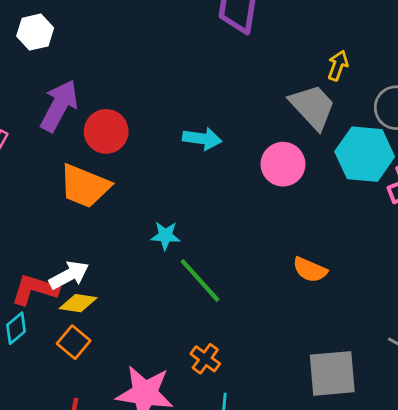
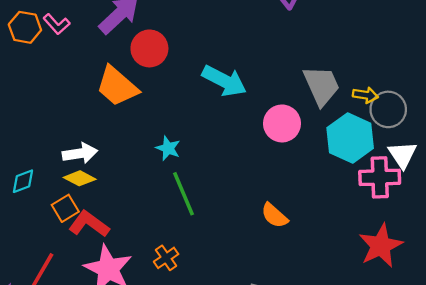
yellow arrow: (338, 65) -> (365, 95), moved, turned 60
cyan arrow: (202, 139) -> (224, 81), size x1.4
red L-shape: (35, 290) -> (89, 224), moved

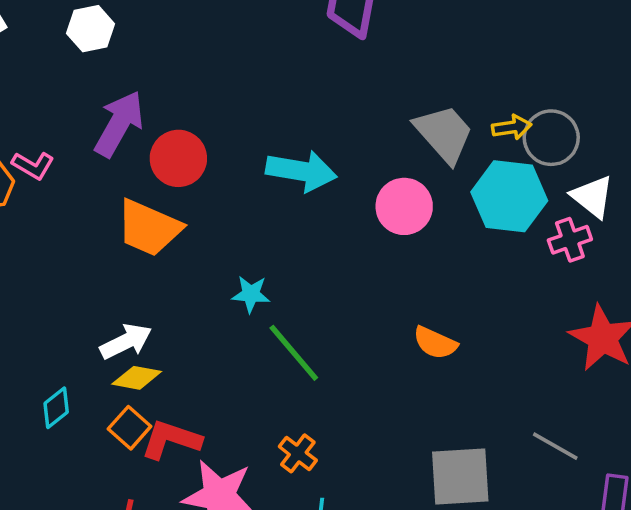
pink cross: (380, 177) -> (570, 240), size x0.7

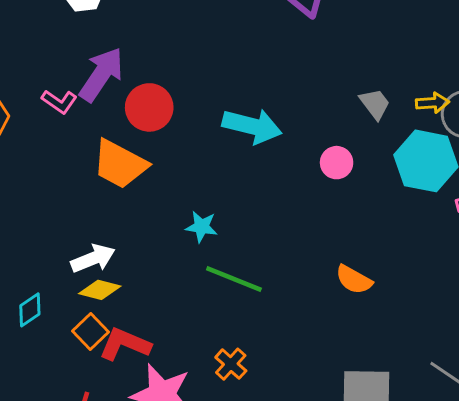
gray trapezoid: (444, 134) -> (375, 104), size x0.6
pink L-shape: (33, 165) -> (59, 102), moved
pink circle: (404, 206) -> (337, 163), size x0.7
green line: (294, 353) -> (234, 279), turned -32

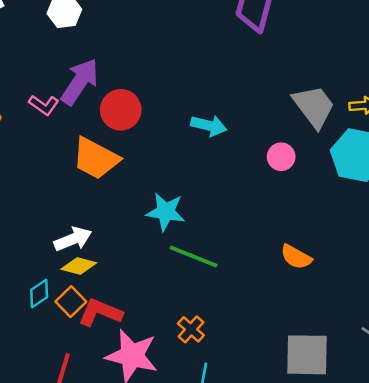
gray trapezoid: (375, 104) -> (314, 106), size x1.6
cyan arrow: (252, 126) -> (209, 126), size x0.7
cyan star: (202, 227) -> (166, 212), size x1.4
cyan diamond: (30, 310) -> (39, 294), moved

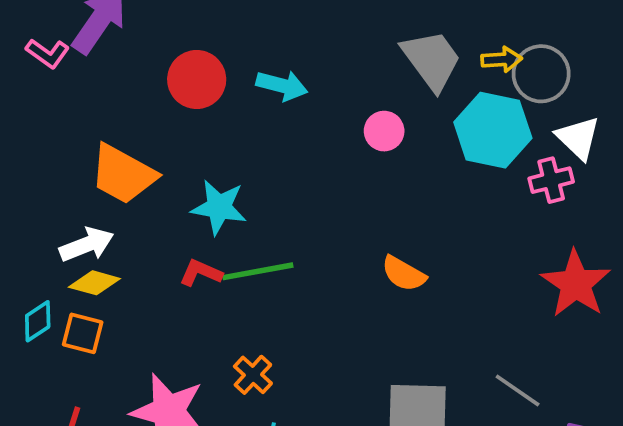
red circle: (121, 110) -> (197, 79), moved
orange trapezoid: (96, 158) -> (123, 174), moved
green line: (194, 256) -> (258, 271), turned -33
orange square: (71, 302) -> (83, 333), turned -32
red L-shape: (100, 312) -> (201, 273), moved, size x0.7

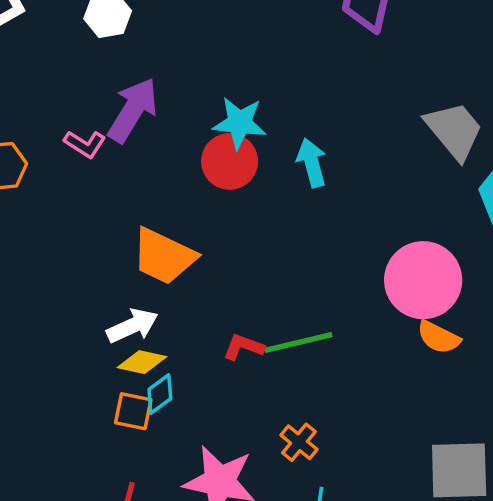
cyan arrow: (282, 85) -> (312, 163), turned -117
pink circle: (384, 131) -> (423, 280), moved, size x2.0
cyan star: (219, 207) -> (239, 123), moved
cyan diamond: (38, 321) -> (160, 394), moved

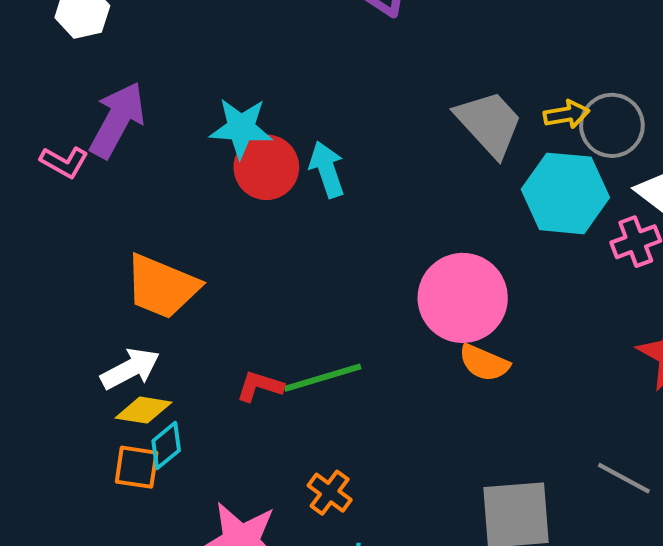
red circle: (230, 161) -> (266, 167), moved

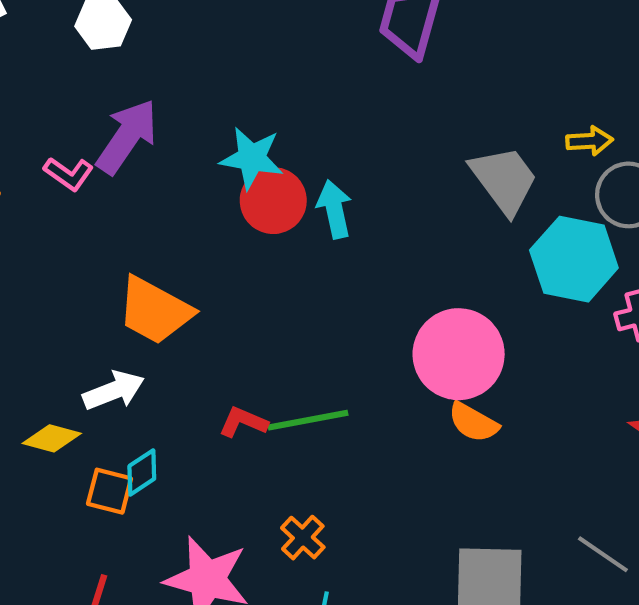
yellow arrow: (566, 114) -> (589, 141), moved
yellow diamond: (143, 410) -> (52, 438), moved

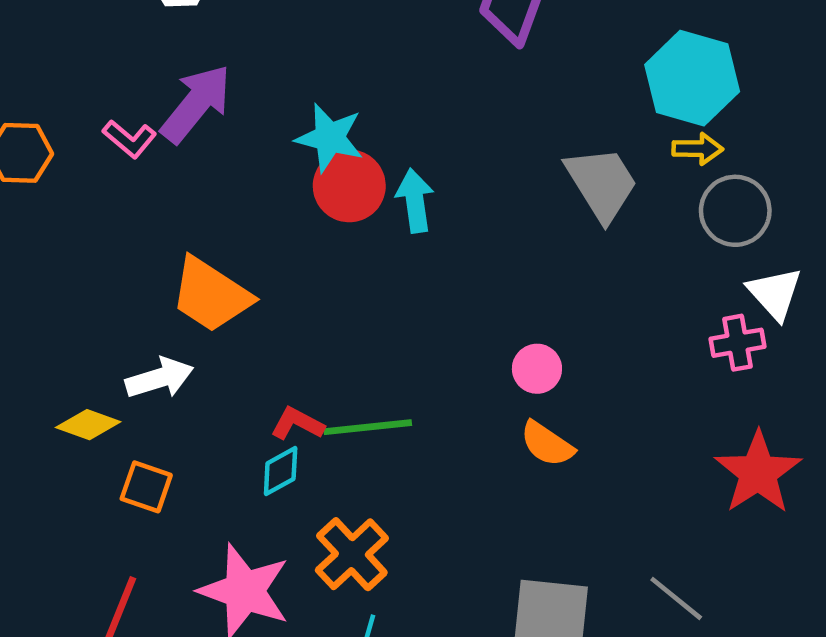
cyan hexagon: (574, 259) -> (692, 78), moved
pink circle: (459, 354) -> (537, 369), size x0.5
cyan diamond: (142, 472) -> (281, 471), moved
orange cross: (303, 538) -> (352, 554), size x1.5

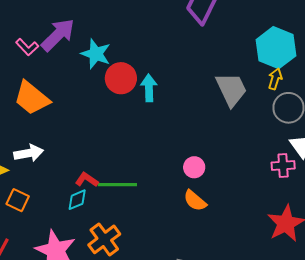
cyan star: (330, 138) -> (96, 54), moved
yellow arrow: (698, 149) -> (275, 79), turned -80
orange trapezoid: (211, 295) -> (32, 98), moved

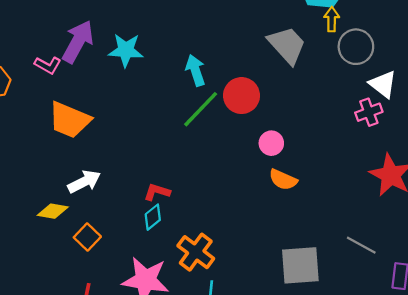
red circle: (121, 78) -> (241, 96), moved
green line: (117, 185) -> (201, 109), moved, turned -30
orange square: (18, 200) -> (87, 237), turned 35

